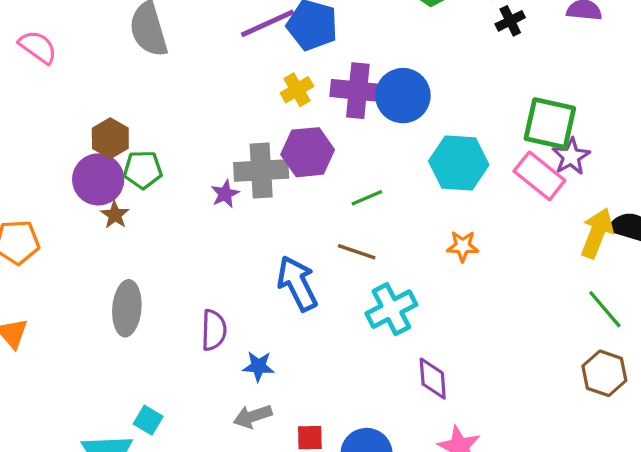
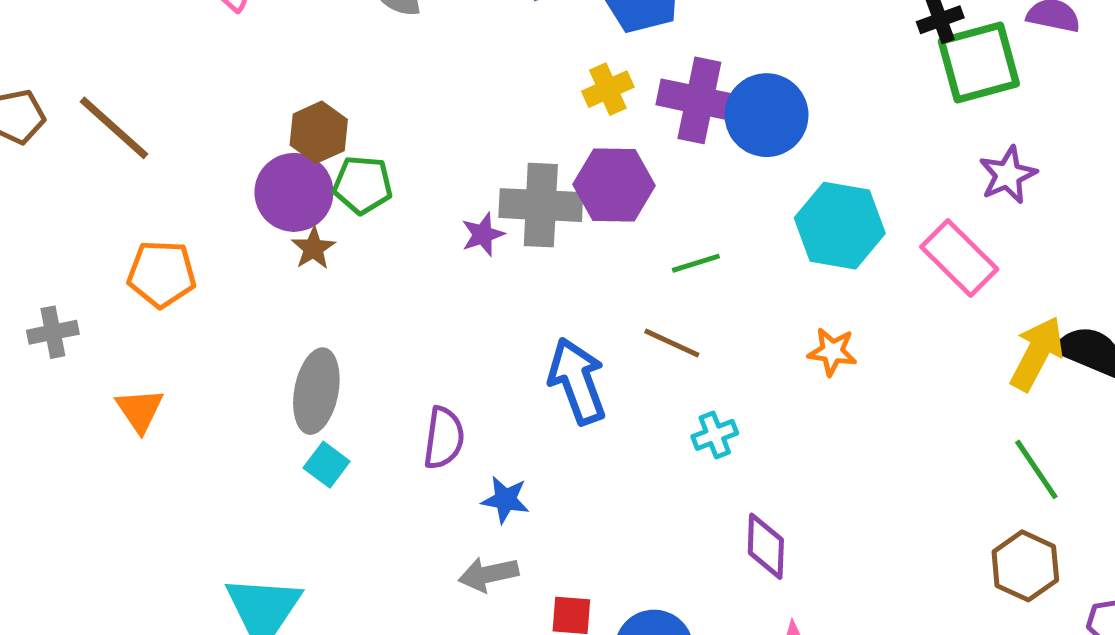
green square: (550, 123) -> (979, 63), moved, turned -34
purple star: (571, 156) -> (1008, 175), moved
cyan cross: (391, 309) -> (715, 435), size x0.6
cyan square: (148, 420) -> (327, 465), moved

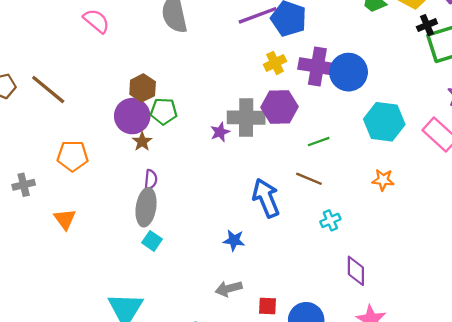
purple semicircle: (444, 438) -> (151, 180), moved, size x0.7
blue star: (505, 500) -> (234, 240), moved

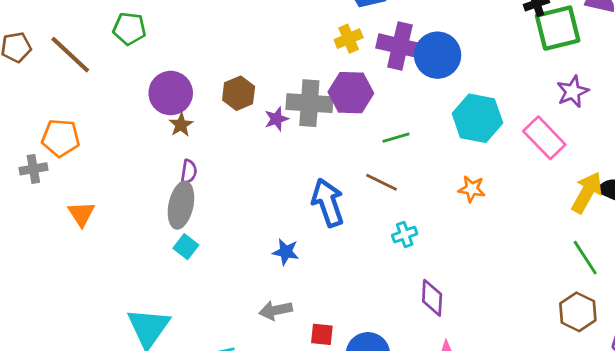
brown hexagon: (143, 88) -> (239, 93), moved
green pentagon: (164, 111) -> (129, 29), moved
orange pentagon: (73, 156) -> (61, 138), moved

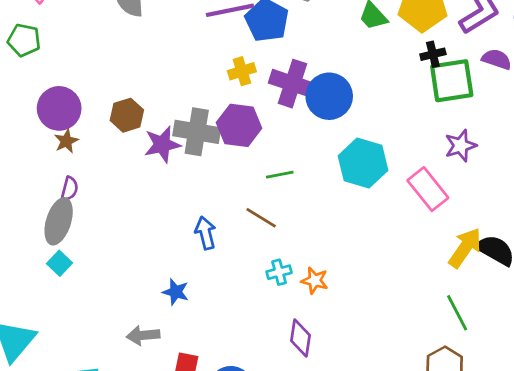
purple star: (276, 119) -> (162, 144), size x1.5
orange star: (472, 189) -> (315, 281), moved
blue arrow: (328, 203) -> (205, 233), size x0.7
blue star: (286, 252) -> (176, 292), moved

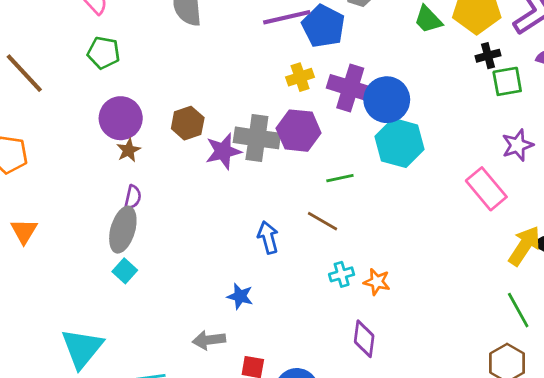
green pentagon: (24, 40) -> (104, 53), moved
green square: (452, 81) -> (507, 81), size x0.7
cyan hexagon: (363, 163) -> (399, 143), moved

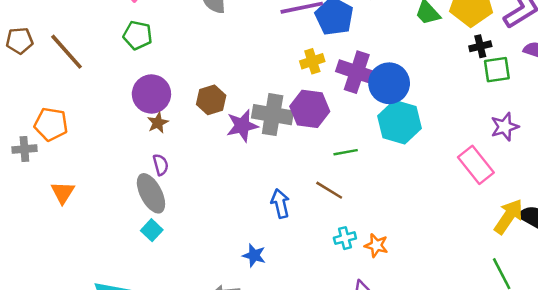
purple semicircle: (133, 197) -> (161, 165), turned -30
gray ellipse: (123, 230) -> (151, 193), turned -45

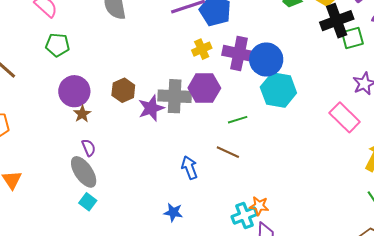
black cross: (480, 46) -> (337, 21), size x1.8
cyan cross: (345, 238) -> (244, 216), moved, size x1.4
orange star: (376, 245) -> (259, 206), moved

